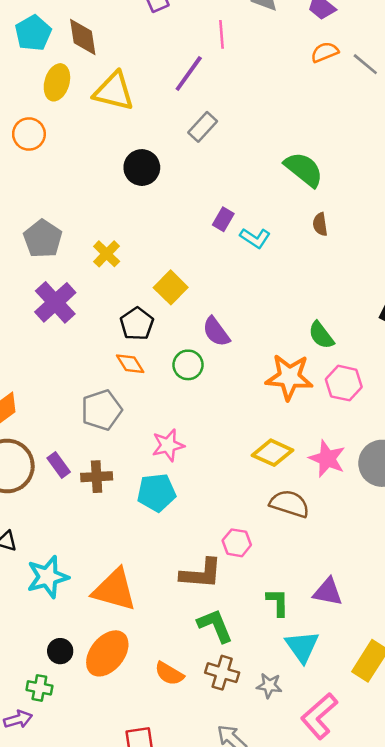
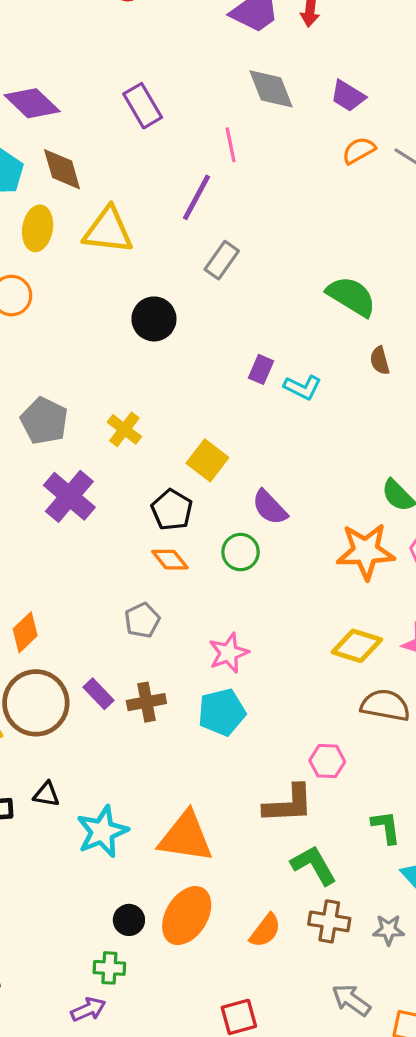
gray pentagon: (102, 410) -> (142, 620), size x0.7
orange semicircle: (169, 674) -> (265, 931), turned -76

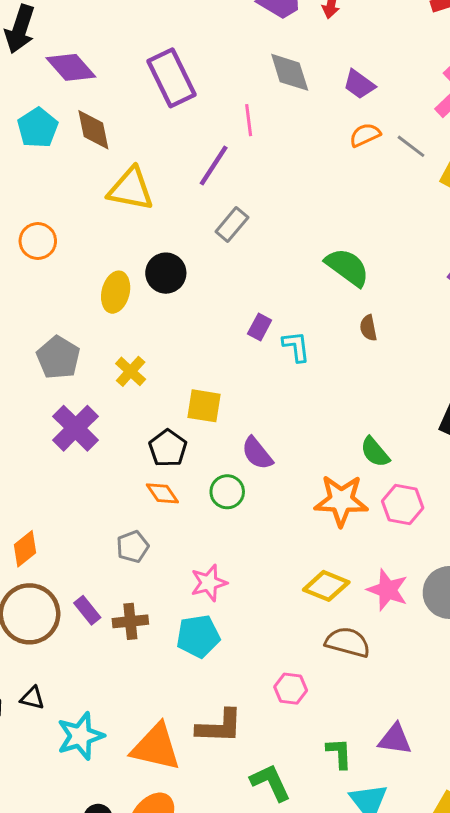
purple rectangle: (143, 106) -> (171, 78), size x1.4
yellow ellipse: (38, 228) -> (116, 292), moved
cyan L-shape: (303, 387) -> (296, 346), turned -128
yellow square: (207, 460) -> (204, 406), turned -33
brown L-shape: (288, 804) -> (220, 726), moved

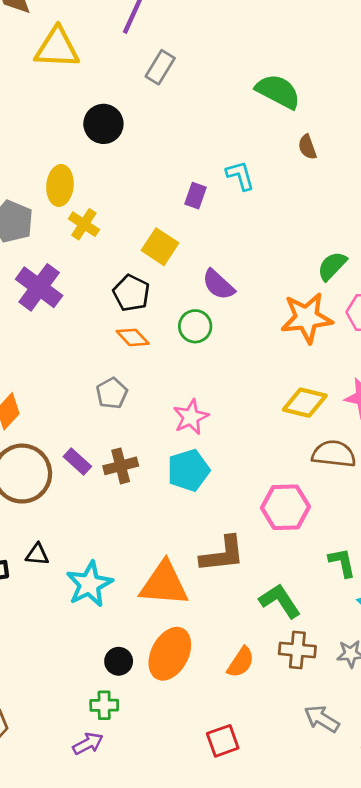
yellow ellipse: (116, 292) -> (60, 185), moved
purple rectangle: (260, 327) -> (196, 196), moved
yellow square: (204, 406) -> (160, 247), turned 33
green semicircle: (375, 452) -> (332, 266), turned 92
pink hexagon: (291, 689) -> (285, 507), size x1.5

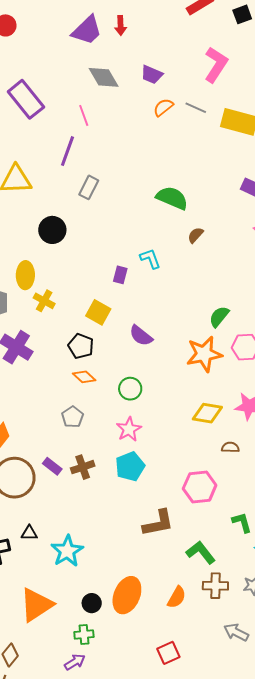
brown semicircle: (307, 147) -> (195, 235), turned 66
green circle: (195, 326) -> (130, 389), moved
brown semicircle: (334, 454) -> (230, 447), size x0.6
orange triangle: (164, 584) -> (36, 605), moved, turned -33

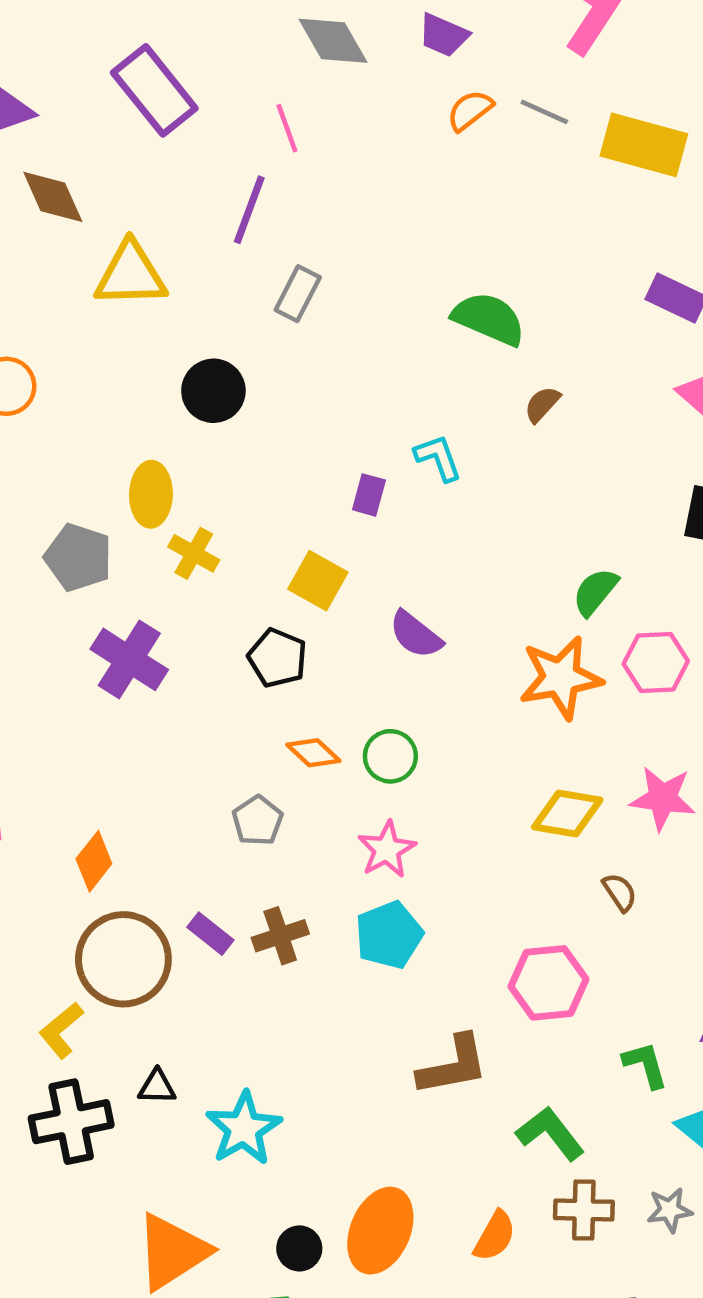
orange diamond: (84, 377) -> (313, 753), moved
brown semicircle: (230, 447) -> (620, 892), turned 54

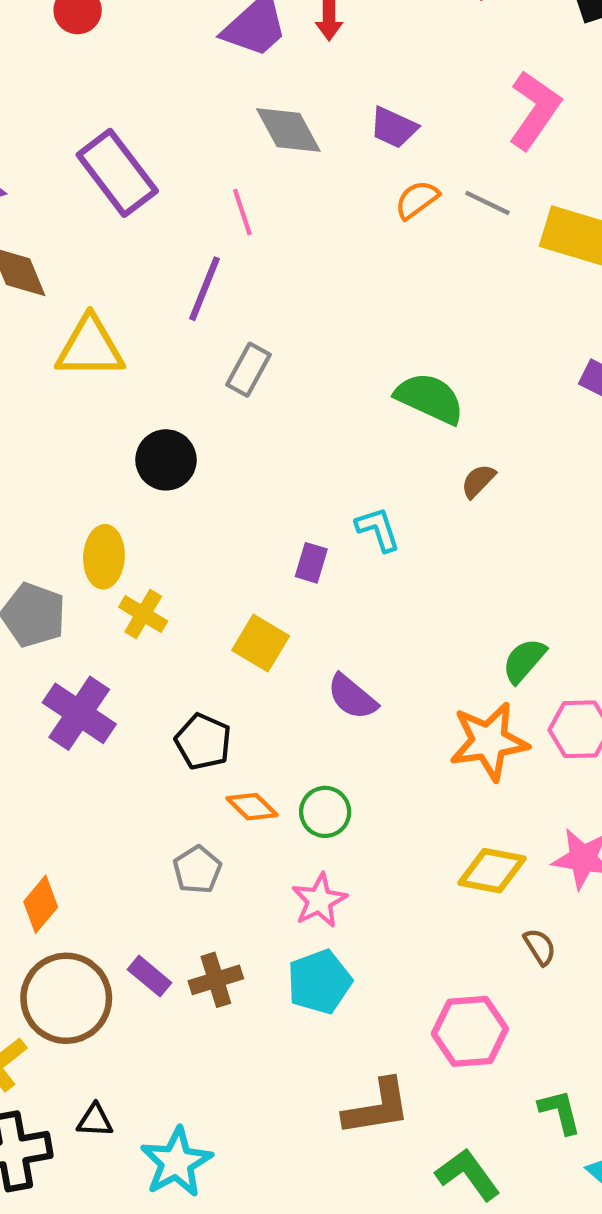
black pentagon: (277, 658) -> (203, 742), moved

